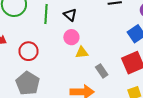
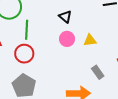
green line: (46, 14) -> (27, 30), moved
yellow triangle: (82, 52) -> (90, 40), moved

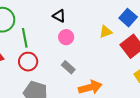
yellow triangle: (90, 40) -> (106, 32), moved
gray rectangle: (98, 72) -> (68, 67), moved

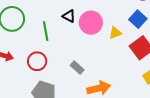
pink circle: (66, 37) -> (91, 23), moved, size x1.5
green line: (25, 38) -> (46, 31), moved

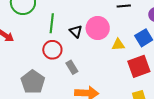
black triangle: (69, 16) -> (76, 31), moved
red circle: (37, 61) -> (52, 50), moved

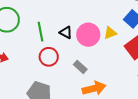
pink circle: (98, 28) -> (88, 35), moved
gray rectangle: (72, 67) -> (80, 67), moved

